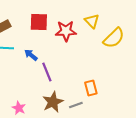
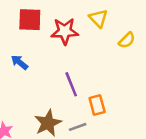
yellow semicircle: (114, 38) -> (127, 40), size x0.6
purple line: (47, 72) -> (71, 84), moved

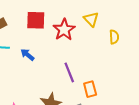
red star: (65, 31) -> (64, 30), turned -30
yellow semicircle: (127, 40) -> (114, 37), turned -48

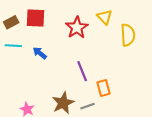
red square: (36, 20) -> (36, 18), moved
yellow semicircle: (114, 37) -> (128, 35), size x1.5

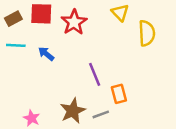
red star: (77, 28) -> (74, 22), moved

